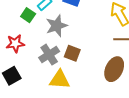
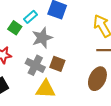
gray cross: (49, 55) -> (35, 65), turned -30

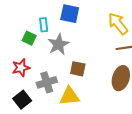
cyan rectangle: (31, 17) -> (44, 25), turned -48
gray cross: (35, 65) -> (47, 82), moved, turned -36

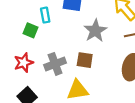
gray star: (58, 44) -> (95, 31), moved
gray cross: (47, 82) -> (55, 64), moved

